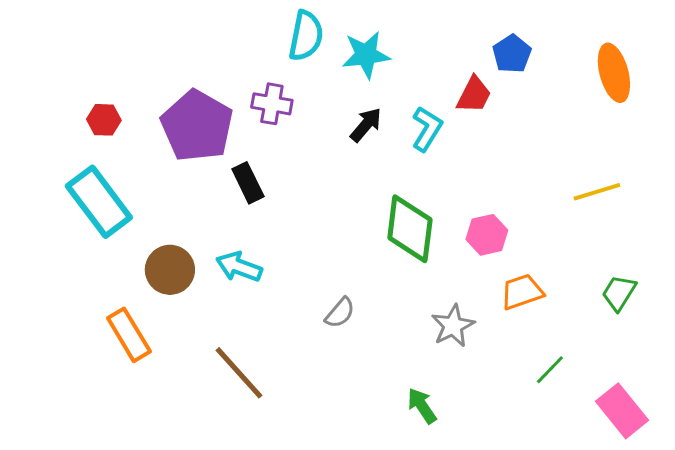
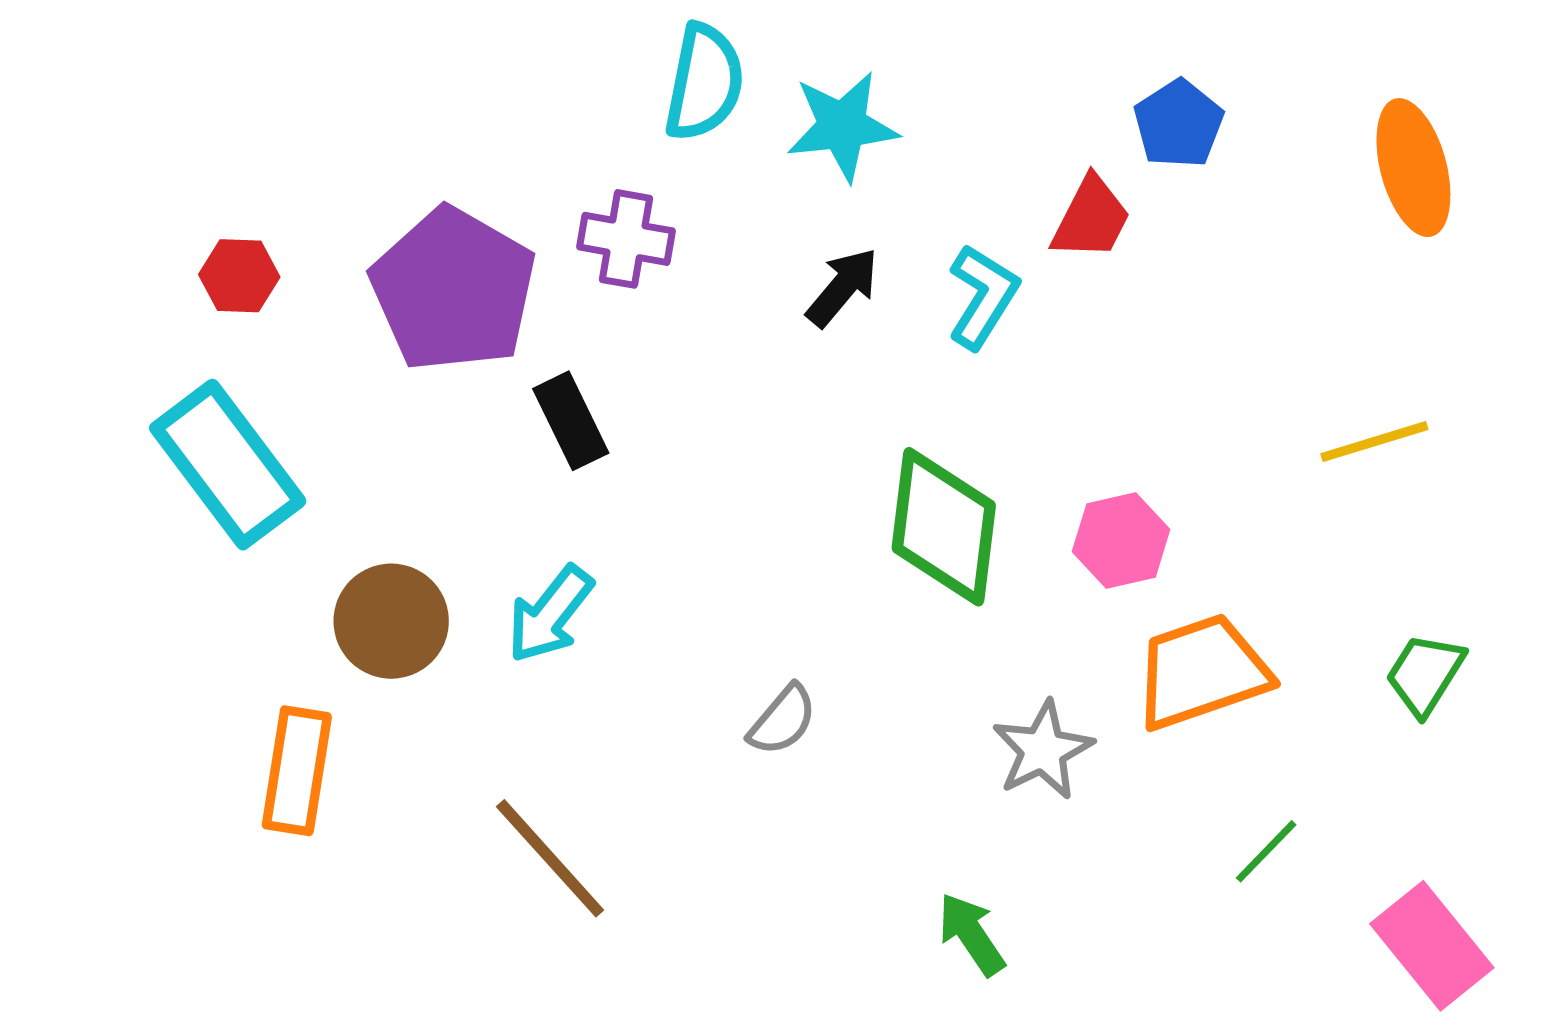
cyan arrow: (239, 267) -> (550, 614), turned -72
orange trapezoid: (522, 292) -> (1202, 672), size x1.4
orange rectangle: (129, 335) -> (297, 771), turned 40

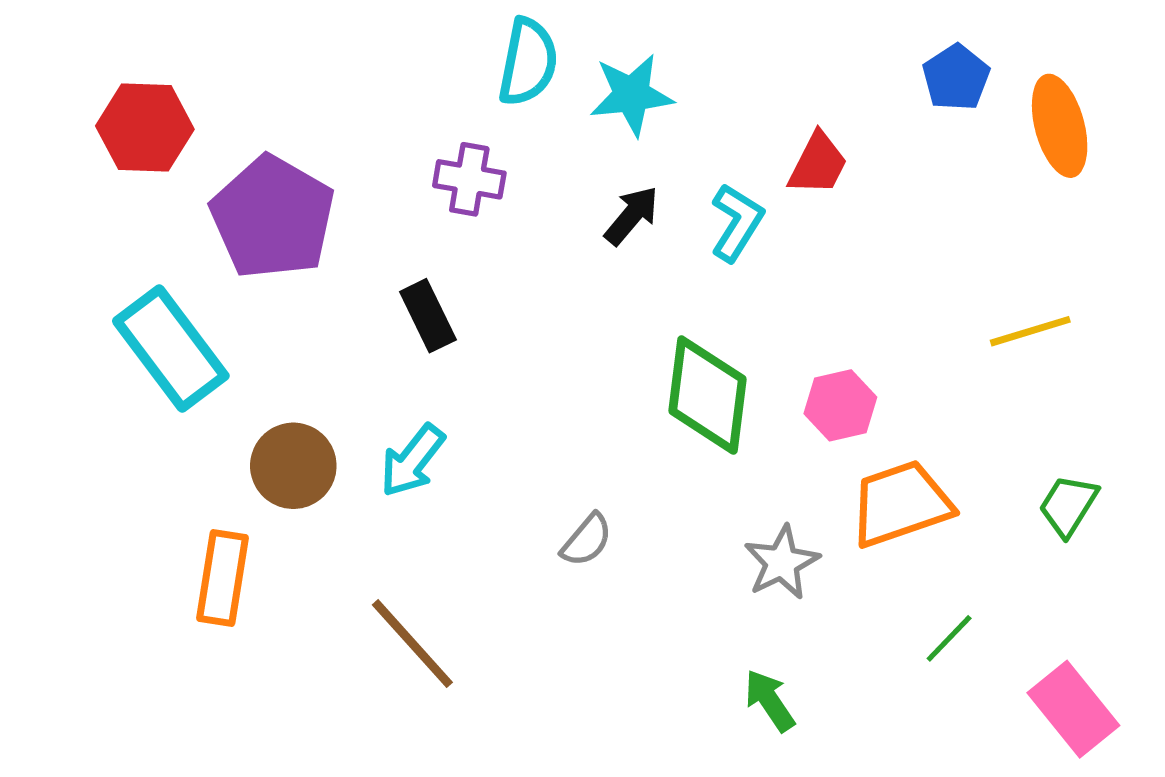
blue pentagon: (1179, 124) -> (956, 77), moved
red hexagon: (239, 276) -> (145, 128), moved, size x1.6
purple pentagon: (453, 290) -> (273, 217), moved
green arrow: (971, 934) -> (770, 701), moved

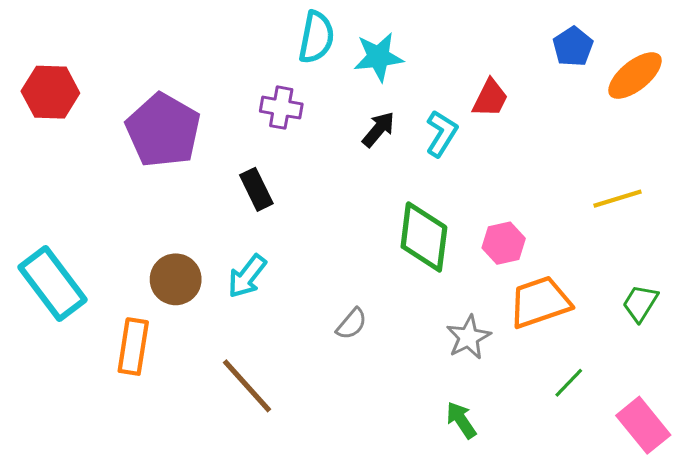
orange ellipse: (1060, 126) -> (635, 76), turned 66
red hexagon: (145, 128) -> (50, 92), moved
cyan rectangle: (171, 348) -> (53, 283), moved

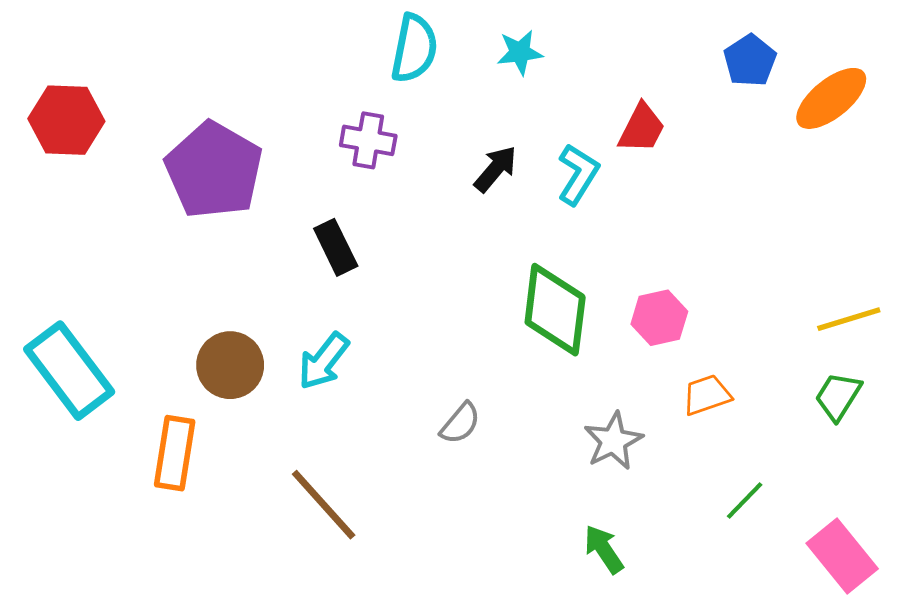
cyan star: (378, 57) -> (520, 52), moved, size x0.7
yellow line: (617, 199) -> (849, 319), moved
orange trapezoid: (540, 302) -> (707, 395), size x0.6

